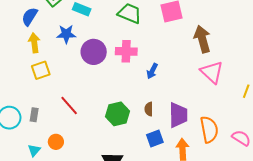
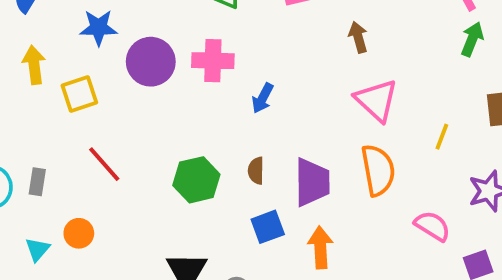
brown arrow: (202, 39) -> (358, 37), size x0.6
yellow arrow: (34, 43) -> (34, 65), moved
yellow square: (41, 70) -> (79, 94), moved
orange semicircle: (209, 129) -> (378, 170), moved

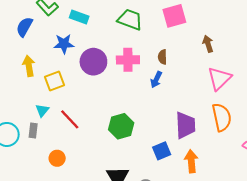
pink triangle: (376, 100) -> (219, 78), turned 35
brown semicircle: (256, 171) -> (162, 57), moved
cyan triangle: (37, 249) -> (42, 110), moved

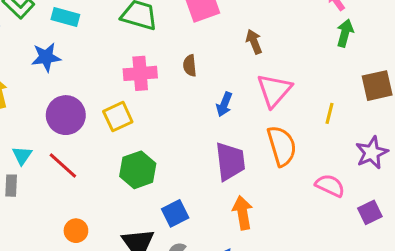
purple circle: (93, 62) -> (66, 115), moved
blue arrow: (156, 80) -> (224, 104), moved
yellow square: (55, 81) -> (118, 117), moved
blue square: (162, 151) -> (175, 213), moved
orange circle: (57, 158) -> (76, 231), moved

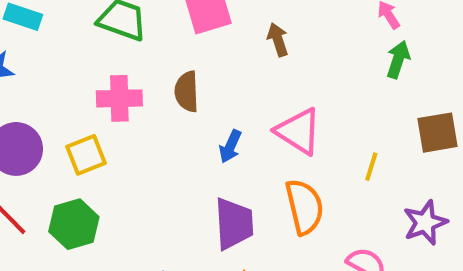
brown arrow: (254, 42) -> (278, 40), moved
brown semicircle: (190, 66) -> (187, 92), size x1.4
pink triangle: (274, 90) -> (298, 131), turned -42
green hexagon: (138, 170) -> (74, 224), moved

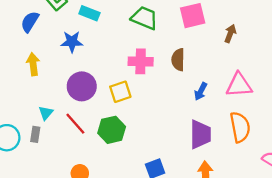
brown arrow: (278, 40) -> (230, 34), turned 36
pink triangle: (298, 131) -> (239, 85), turned -40

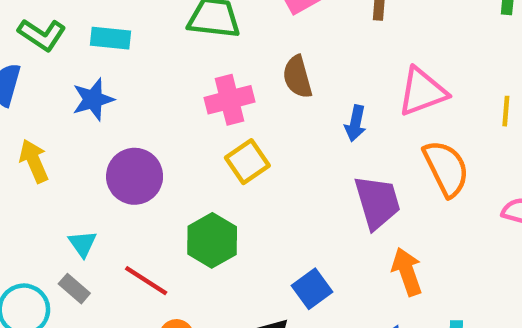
yellow square: (120, 92) -> (247, 162), moved
red line: (75, 124) -> (146, 281), moved
gray rectangle: (35, 134) -> (74, 289), turned -42

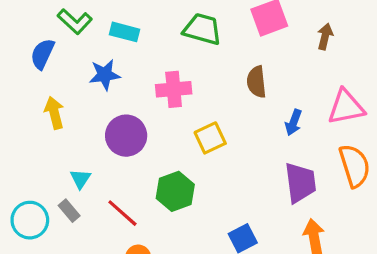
pink cross: (230, 100) -> (174, 89), moved

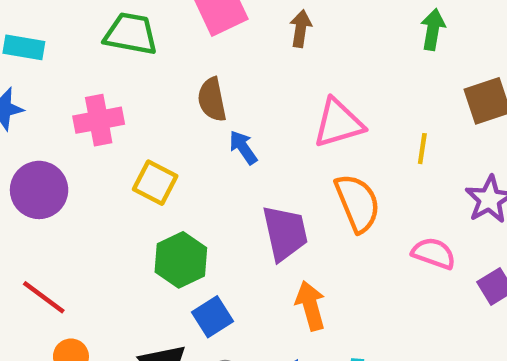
blue arrow: (293, 122) -> (243, 147), moved, turned 130
yellow square: (210, 138) -> (155, 183), turned -32
green hexagon: (175, 191) -> (181, 260), moved

